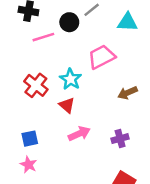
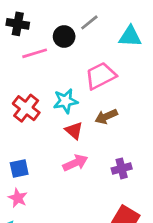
cyan star: (71, 79) -> (65, 101), turned 30
brown arrow: (127, 93) -> (106, 117), moved
red triangle: (67, 105) -> (74, 131), moved

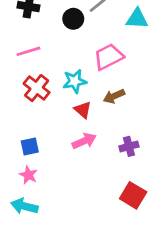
pink line: (35, 53) -> (28, 51), moved

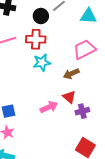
pink trapezoid: (109, 57) -> (84, 49), moved
red cross: (37, 88) -> (36, 39), moved, turned -36
red triangle: (83, 110) -> (69, 97), moved

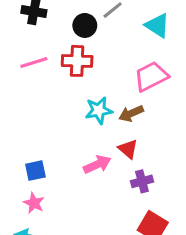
cyan triangle: (88, 16) -> (157, 25), turned 30
cyan star: (42, 63) -> (99, 110), moved
purple cross: (82, 111) -> (142, 181), moved

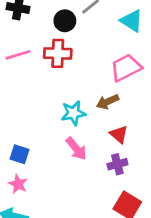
cyan star: (99, 110) -> (73, 113), moved
red triangle: (128, 149) -> (119, 134), moved
pink arrow: (97, 164) -> (76, 149), turned 75
blue square: (35, 171) -> (19, 154), turned 30

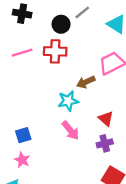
brown arrow: (107, 102) -> (86, 82), moved
blue square: (19, 154) -> (23, 135), turned -35

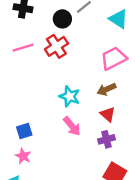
red cross: (55, 51) -> (56, 46), turned -35
brown arrow: (86, 82) -> (106, 89), moved
cyan star: (68, 101) -> (70, 96), turned 30

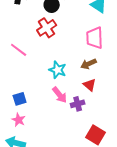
pink line: (23, 48) -> (19, 50), moved, turned 54
pink trapezoid: (114, 58) -> (95, 38), turned -65
purple cross: (106, 139) -> (78, 104), moved

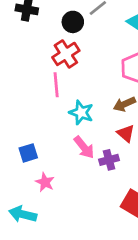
pink line: (19, 50) -> (56, 85), moved, turned 48
pink star: (19, 120) -> (45, 182), moved

